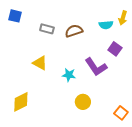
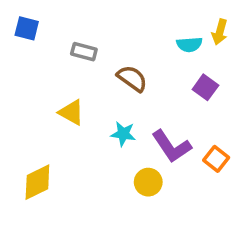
brown semicircle: (74, 31) -> (132, 78), moved, turned 54
purple L-shape: (96, 67) -> (171, 146), moved
orange square: (121, 113) -> (216, 159), moved

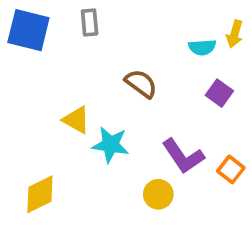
blue square: (27, 28) -> (28, 30), size x1.6
gray rectangle: (84, 52) -> (90, 22), moved, turned 70
cyan star: (123, 134) -> (111, 145), moved, size x1.4

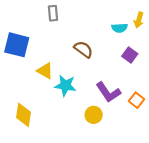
blue square: (28, 30) -> (17, 45), moved
yellow diamond: (40, 194) -> (24, 115), turned -55

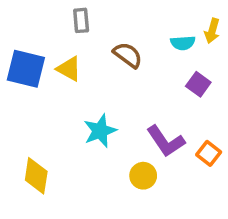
brown semicircle: (83, 49) -> (128, 55), moved
yellow triangle: (45, 71) -> (69, 69), moved
cyan star: (65, 85) -> (100, 131), turned -30

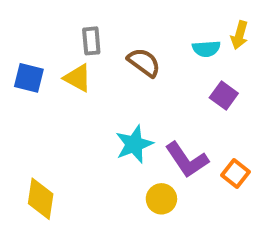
gray rectangle: (81, 20) -> (91, 41), moved
blue square: (26, 69) -> (29, 78), size x0.7
cyan star: (100, 131) -> (134, 144), moved

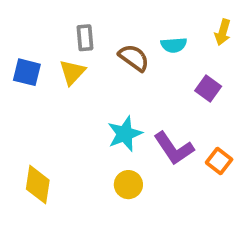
cyan semicircle: (206, 49) -> (174, 45), moved
yellow triangle: (78, 78) -> (72, 72), turned 44
yellow circle: (161, 199) -> (128, 185), moved

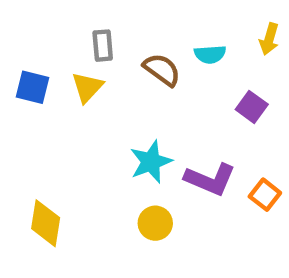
purple L-shape: (174, 148) -> (210, 179), turned -33

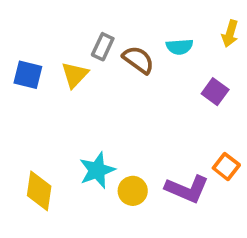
gray rectangle: (103, 46) -> (103, 47), moved, turned 30
cyan star: (151, 162) -> (97, 170), moved
purple L-shape: (210, 179) -> (187, 189), moved

